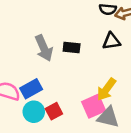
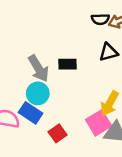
blue rectangle: (31, 89) -> (31, 113), turned 70
cyan circle: (34, 112) -> (38, 93), moved

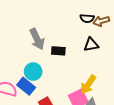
gray arrow: (38, 69) -> (37, 39), moved

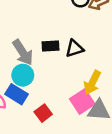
gray arrow: (37, 39) -> (23, 52), moved
black triangle: (91, 45) -> (75, 48), moved

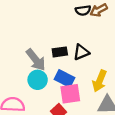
blue rectangle: (17, 94) -> (64, 78), moved
pink square: (82, 102) -> (70, 94), moved, turned 30

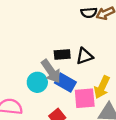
gray arrow: (36, 60) -> (51, 71), moved
pink square: (70, 94) -> (85, 98), moved

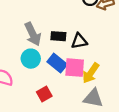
gray arrow: (51, 71) -> (33, 34), moved
pink square: (85, 98) -> (75, 68), moved

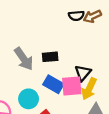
black triangle: (79, 41) -> (83, 73), moved, turned -30
cyan circle: (31, 59) -> (29, 99), moved

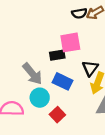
gray arrow: (24, 59) -> (32, 74), moved
pink square: (72, 86) -> (70, 42), moved

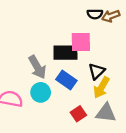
black rectangle: (57, 55) -> (65, 53), size x1.5
red square: (57, 115) -> (78, 114), moved

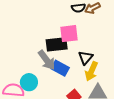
gray arrow: (37, 67) -> (47, 60), moved
cyan circle: (41, 92) -> (29, 82), moved

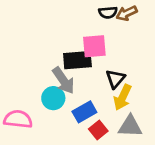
blue rectangle: (60, 68) -> (84, 112), moved, turned -60
cyan circle: (29, 82) -> (53, 98), moved

